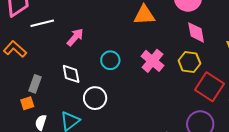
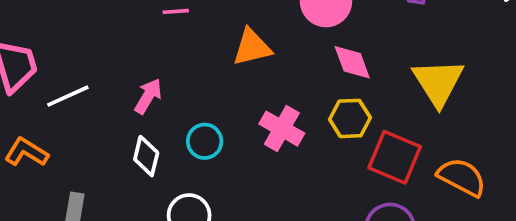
pink arrow: (75, 37) -> (148, 96), moved
white diamond: (71, 74) -> (146, 156), moved, turned 35

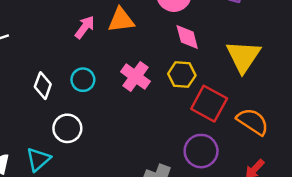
pink arrow: (148, 96) -> (85, 27), moved

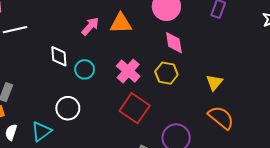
yellow triangle: (243, 56) -> (214, 82), moved, size x0.6
white diamond: (43, 86) -> (59, 56), moved, turned -30
red square: (209, 104) -> (135, 108), moved

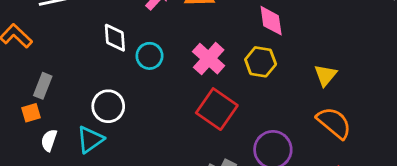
white circle: (68, 108) -> (108, 106), moved

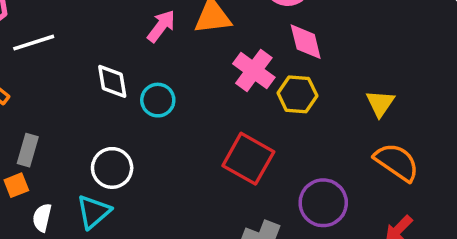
pink cross: (209, 59) -> (254, 70), moved

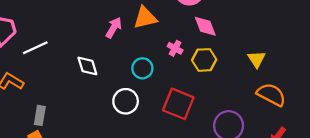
pink cross: (254, 70) -> (175, 48), size x0.6
cyan circle: (158, 100) -> (142, 68), moved
white circle: (112, 168) -> (126, 101), moved

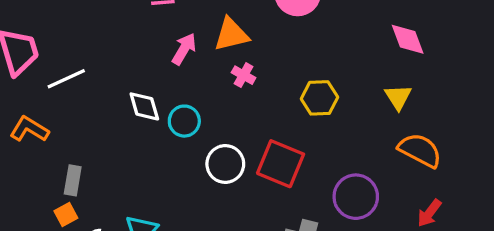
pink diamond: (205, 26) -> (408, 39), moved
pink cross: (175, 48) -> (244, 75), moved
cyan circle: (142, 68) -> (184, 121), moved
white circle: (126, 101) -> (225, 164), moved

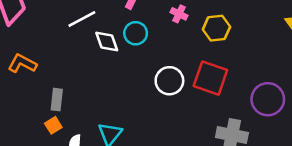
white line: (66, 79) -> (82, 19), moved
yellow hexagon: (319, 98) -> (216, 28), moved
cyan circle: (184, 121) -> (136, 33), moved

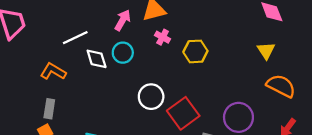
orange L-shape: (22, 64) -> (53, 71), moved
red square: (210, 78) -> (183, 113), moved, turned 32

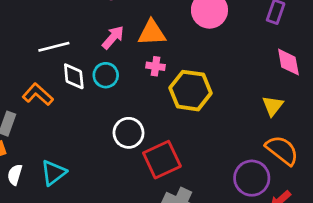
pink cross: (163, 37) -> (156, 66), turned -32
yellow hexagon: (195, 51) -> (191, 91), size x1.4
orange L-shape: (53, 71) -> (38, 94), moved
purple circle: (238, 117) -> (252, 178), moved

